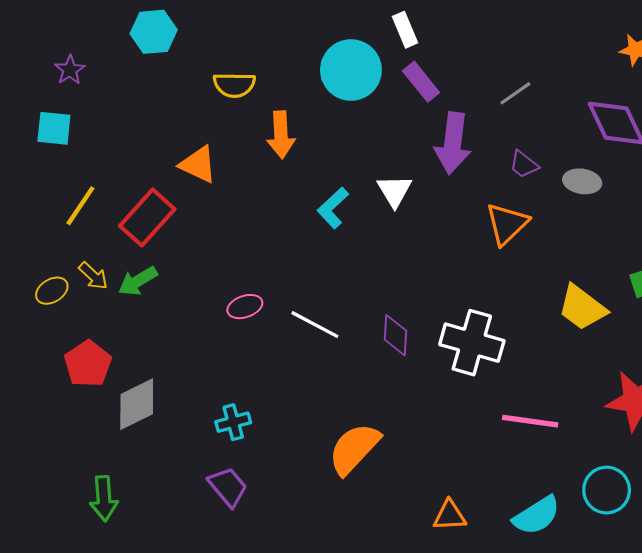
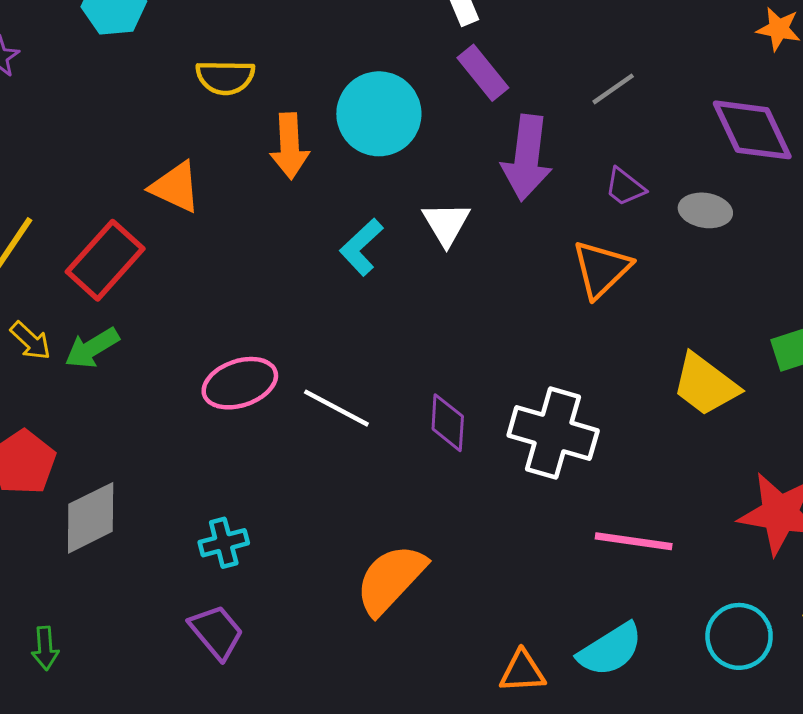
cyan circle: (351, 70) -> (379, 114), moved
pink ellipse: (245, 307) -> (240, 383), size x1.5
green arrow: (104, 499) -> (45, 648), size x0.7
cyan semicircle: (537, 515) -> (610, 650), moved

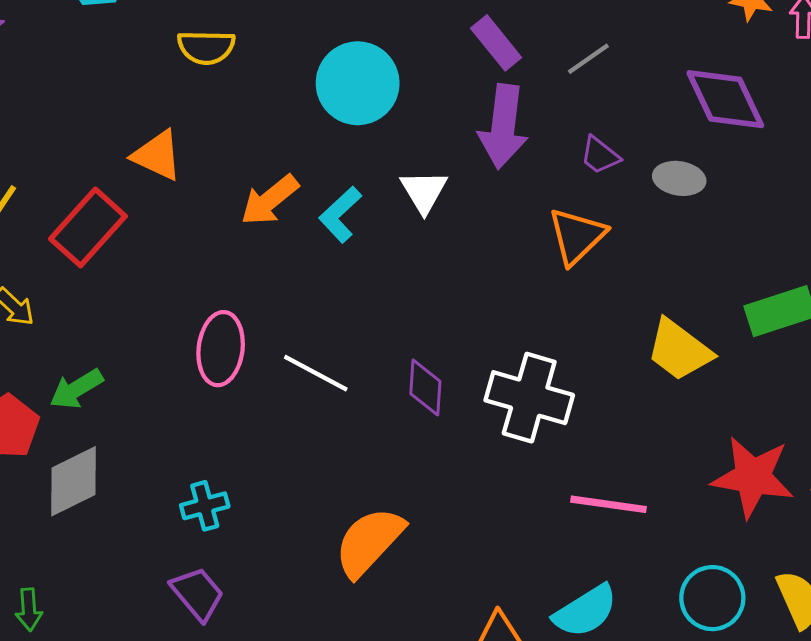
purple rectangle: (483, 73) -> (496, 43), moved
orange arrow: (290, 146) -> (270, 200), moved, turned 54
green arrow: (92, 348) -> (76, 389), moved
pink ellipse: (240, 383) -> (221, 349), turned -64

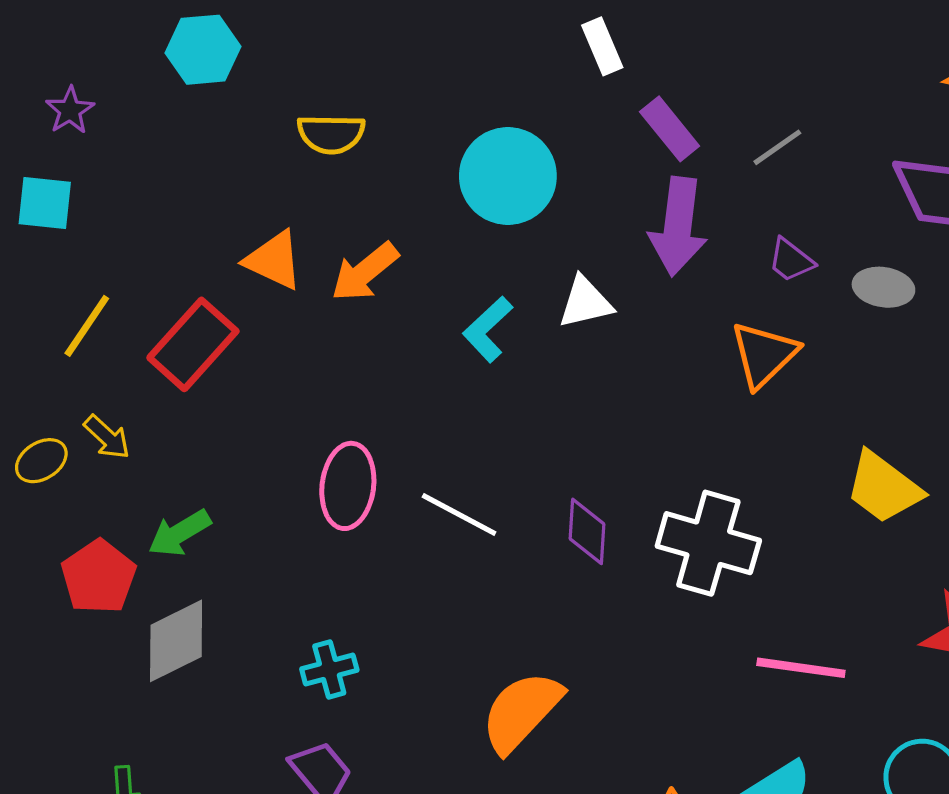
white triangle: (424, 191) -> (585, 302), turned 48
orange arrow: (270, 200) -> (365, 272), moved

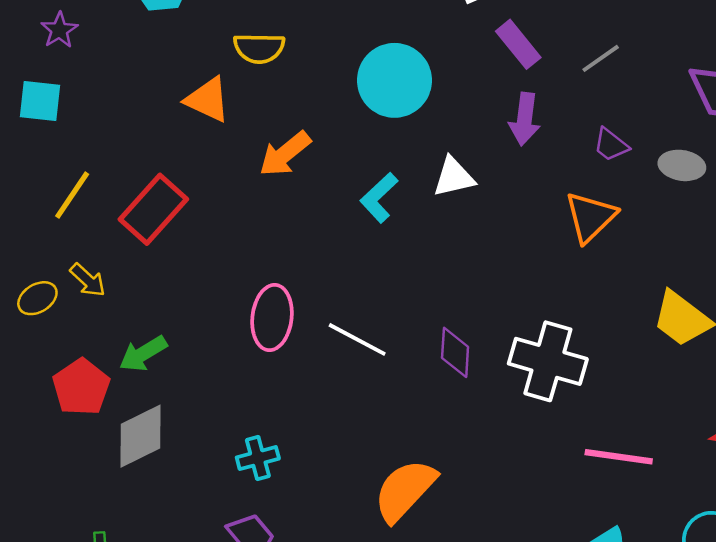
purple arrow: (678, 227) -> (525, 119), size x0.7
orange triangle: (274, 260) -> (208, 100), moved

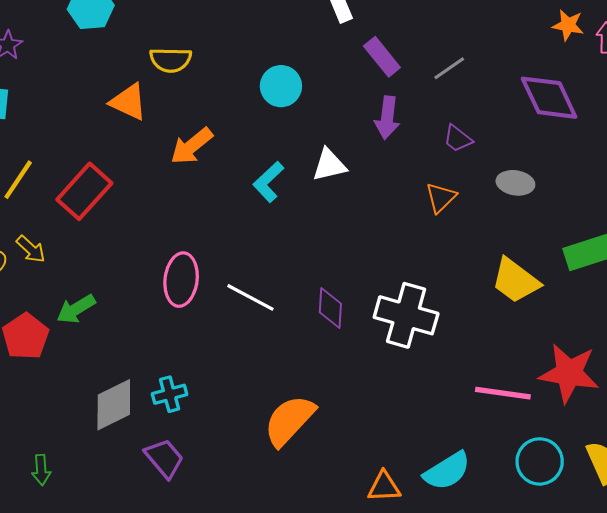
cyan circle: (394, 80) -> (281, 86), size x0.7
gray ellipse: (682, 165) -> (515, 183), moved
orange triangle: (590, 217) -> (441, 198), size x0.7
gray diamond: (141, 436) -> (114, 405), moved
pink line: (619, 457) -> (503, 393), moved

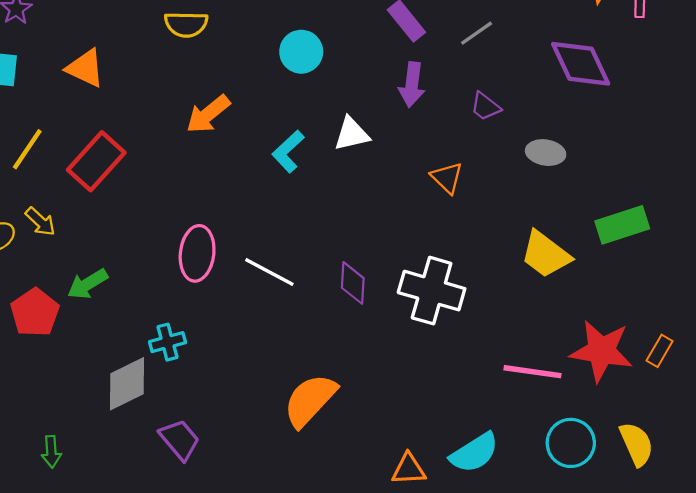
orange triangle: (129, 102) -> (85, 68), moved
orange triangle: (441, 198) -> (447, 178), moved, turned -32
cyan cross: (170, 394) -> (167, 342), moved

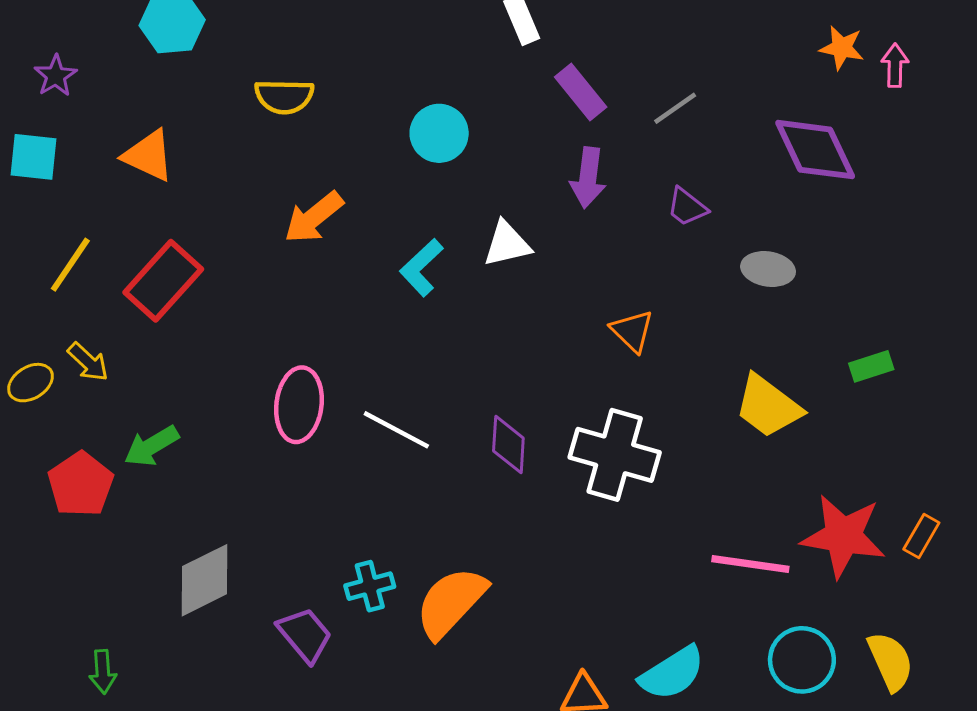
orange triangle: (447, 178) -> (632, 331), moved
green rectangle: (622, 225) -> (871, 366), size x0.6
cyan cross: (167, 342) -> (370, 586), moved
purple trapezoid: (180, 440) -> (305, 635), moved

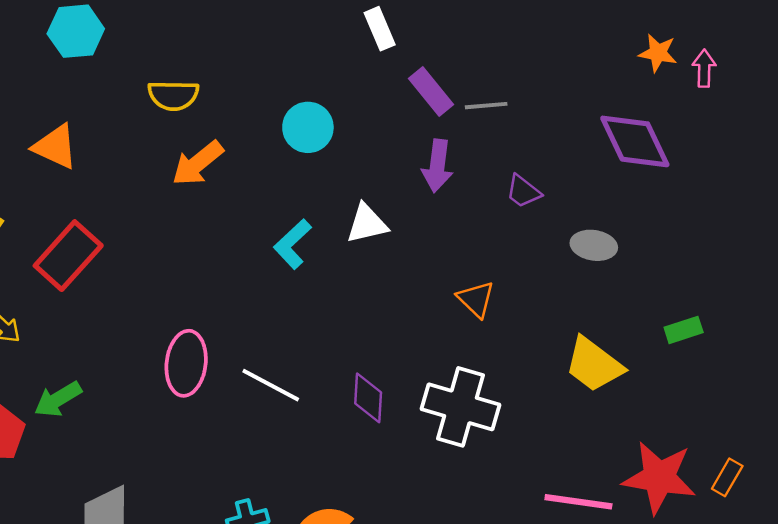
gray line: (675, 108) -> (486, 106), moved, turned 30
orange arrow: (314, 217) -> (198, 163), moved

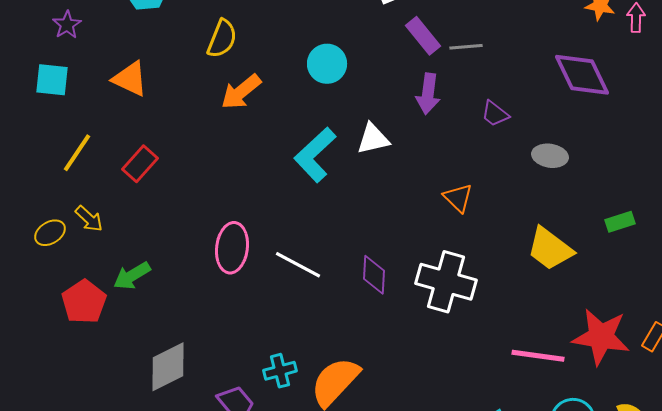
yellow semicircle: (173, 95) -> (222, 39), turned -69
cyan L-shape: (293, 244) -> (315, 155), size x1.4
red rectangle: (68, 256) -> (140, 164), size x0.7

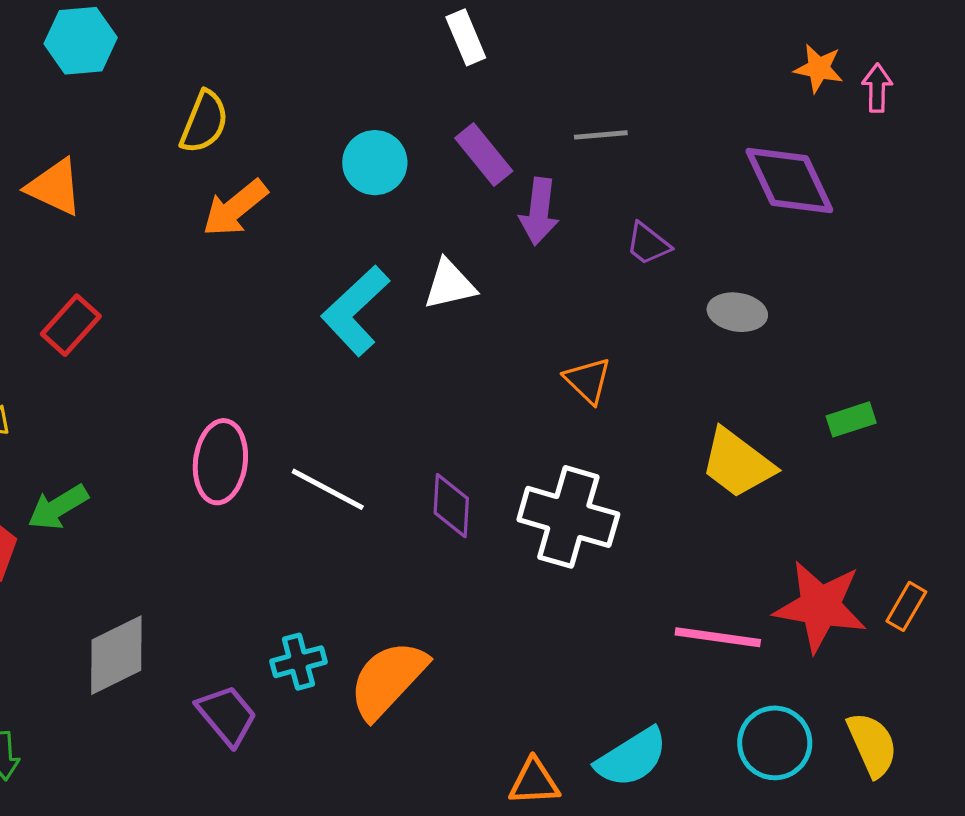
purple rectangle: (423, 36) -> (484, 154), moved

